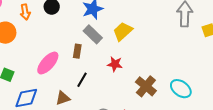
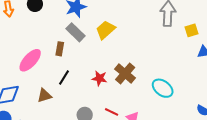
red star: (115, 64) -> (100, 78), moved
brown cross: (146, 86) -> (125, 74), moved

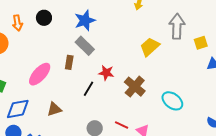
yellow trapezoid: (105, 30) -> (150, 47), moved
black line: (64, 77) -> (89, 89), moved
red star: (100, 78) -> (106, 73), moved

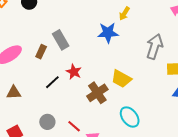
blue star: (85, 20) -> (108, 33), moved
yellow trapezoid: (150, 47) -> (121, 79), moved, turned -125

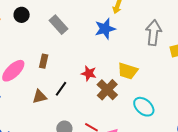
gray rectangle: (61, 40) -> (59, 25), moved
red star: (74, 72) -> (89, 73), moved
brown triangle: (14, 92) -> (40, 97), moved

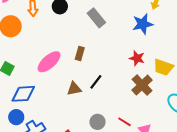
red star: (89, 73) -> (137, 58), moved

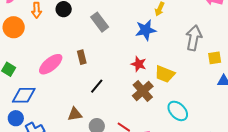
brown rectangle: (80, 54) -> (82, 57), turned -32
brown triangle: (74, 89) -> (75, 114), moved

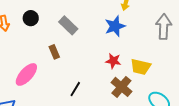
brown rectangle: (82, 57) -> (54, 52), moved

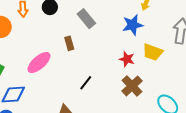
yellow trapezoid: (141, 67) -> (153, 52), moved

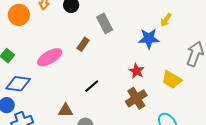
brown rectangle: (69, 43) -> (83, 44), turned 40
yellow trapezoid: (153, 52) -> (172, 80), moved

